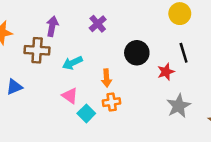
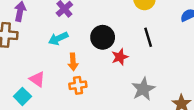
cyan arrow: (72, 63) -> (58, 38), moved
red star: (166, 72) -> (120, 57), moved
cyan square: (86, 113) -> (22, 96), moved

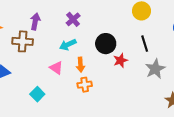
pink triangle: (37, 79) -> (56, 68), moved
gray star: (143, 89) -> (155, 69), moved

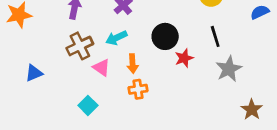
brown cross: (23, 41) -> (80, 46), moved, turned -30
cyan square: (37, 94) -> (88, 105), moved

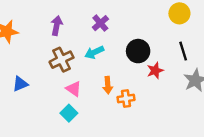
orange arrow: (133, 64) -> (108, 85), moved
pink triangle: (101, 68) -> (74, 89), moved
orange cross: (138, 89) -> (126, 98), moved

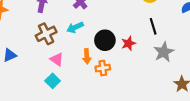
black circle: (138, 51) -> (105, 40), moved

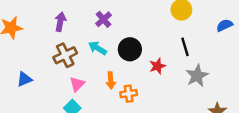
cyan arrow: (75, 27) -> (98, 48), turned 56
black circle: (105, 40) -> (130, 49), moved
pink triangle: (57, 59) -> (77, 84), turned 40

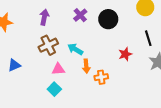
cyan arrow: (98, 48) -> (75, 49), moved
black circle: (130, 49) -> (108, 19), moved
pink triangle: (77, 84) -> (58, 69), turned 40

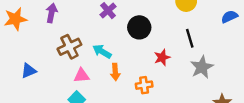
purple arrow: (44, 17) -> (51, 13), moved
black circle: (108, 19) -> (139, 27), moved
orange cross: (101, 77) -> (144, 85), moved

